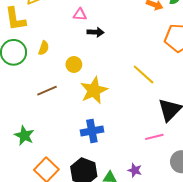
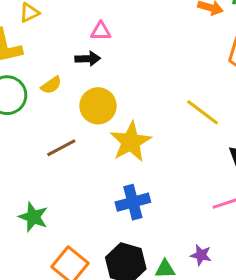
black arrow: (96, 32) -> (88, 59), moved
yellow semicircle: (44, 48) -> (51, 85), turned 40
yellow circle: (74, 64) -> (98, 106), size x1.5

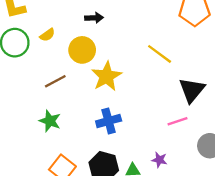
black arrow: (88, 59) -> (94, 18), moved
green star: (33, 217) -> (50, 121), moved

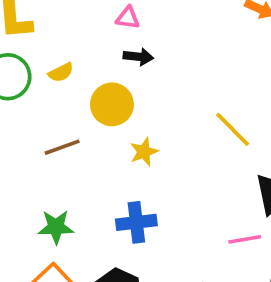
yellow star: (107, 76) -> (144, 152), size x0.6
green star: (50, 121) -> (56, 227), moved, turned -30

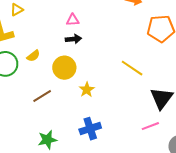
pink triangle: (128, 18) -> (73, 20), moved

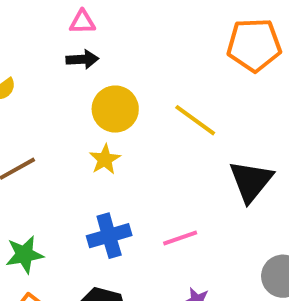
yellow circle: (64, 68) -> (115, 109), moved
pink line: (150, 126) -> (180, 238), moved

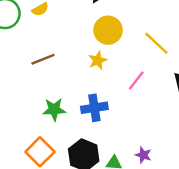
pink line: (180, 238) -> (136, 81), moved, turned -40
green star: (24, 255) -> (54, 109), moved

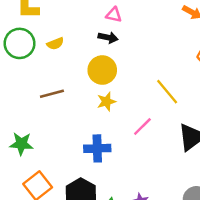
yellow circle: (108, 30) -> (102, 70), moved
green star: (54, 109) -> (21, 144), moved

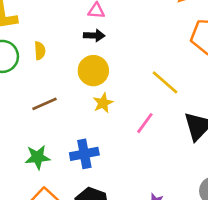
yellow semicircle: (55, 44) -> (40, 51), turned -63
green star: (21, 144) -> (38, 157), moved
blue cross: (97, 148) -> (84, 154), moved

